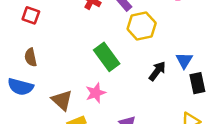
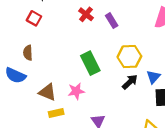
yellow hexagon: (142, 26) -> (129, 57), moved
brown triangle: (62, 100) -> (47, 92), turned -30

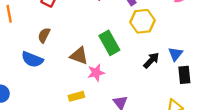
brown semicircle: (28, 53) -> (44, 35), turned 32
yellow hexagon: (129, 57) -> (142, 21), moved
brown triangle: (47, 92) -> (79, 56), moved

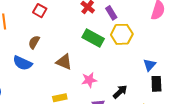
green rectangle: (109, 43) -> (93, 38), moved, turned -35
black arrow: (151, 60) -> (120, 92), moved
pink star: (96, 73) -> (89, 80), moved

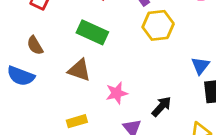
green rectangle: (93, 38) -> (92, 32), moved
brown semicircle: (34, 42) -> (35, 45), turned -56

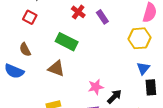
yellow hexagon: (158, 25) -> (139, 38), moved
pink star: (117, 93) -> (96, 87), moved

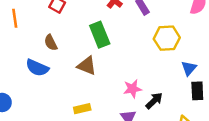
yellow hexagon: (139, 38) -> (167, 38), moved
green rectangle: (67, 42) -> (100, 35), turned 40

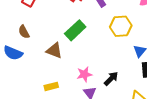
green rectangle: (100, 35) -> (75, 30), moved, turned 70
pink star: (132, 89) -> (84, 74), moved

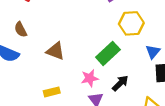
green rectangle: (75, 30) -> (108, 53), moved

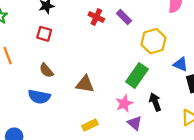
blue triangle: (153, 52) -> (181, 64), turned -35
black arrow: (120, 83) -> (155, 102), turned -54

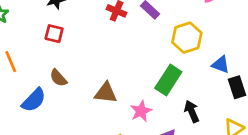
blue semicircle: (39, 97) -> (34, 100), moved, turned -55
pink star: (124, 104) -> (141, 111), moved

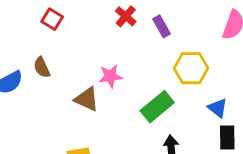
pink star: (141, 111) -> (110, 76), moved

